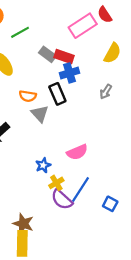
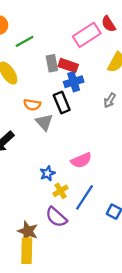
gray rectangle: (48, 54) -> (52, 63), turned 42
purple semicircle: (62, 199) -> (56, 217), moved

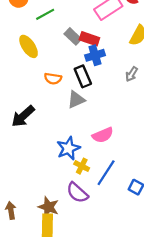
gray rectangle: (52, 63) -> (73, 36), turned -35
gray triangle: (44, 122) -> (76, 100), moved, turned 48
blue star: (47, 173) -> (68, 148), size x1.5
yellow cross: (61, 191) -> (82, 166), turned -32

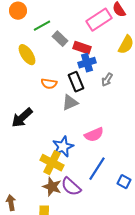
gray rectangle: (73, 36) -> (60, 39), moved
gray arrow: (132, 74) -> (107, 80), moved
yellow cross: (82, 166) -> (52, 163), moved, size x1.6
brown star: (48, 207) -> (52, 187), moved

